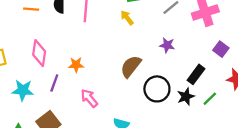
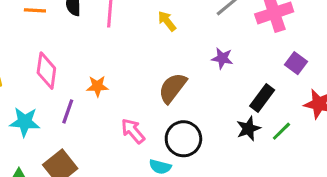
black circle: (157, 89) -> (183, 139), moved
pink arrow: (89, 98) -> (133, 131), moved

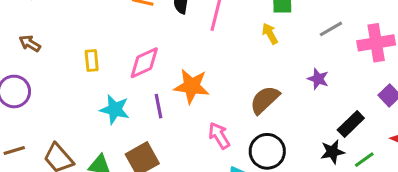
pink diamond: (46, 71) -> (144, 63), turned 48
orange star: (97, 86) -> (192, 86), size x1.6
purple line: (68, 111) -> (158, 106), turned -40

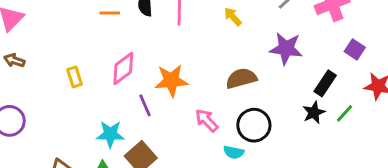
brown arrow: (30, 43) -> (14, 60), moved
purple star: (318, 79) -> (286, 48), size x1.6
brown semicircle: (265, 100) -> (241, 78), turned 40
cyan star: (115, 109) -> (110, 134), moved

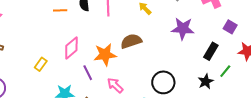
yellow rectangle: (75, 77) -> (41, 64), moved, turned 56
brown semicircle: (241, 78) -> (131, 41), moved
black star: (314, 112) -> (206, 81), moved
pink arrow: (207, 120) -> (115, 85), moved

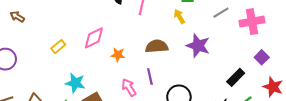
purple star: (183, 29) -> (198, 46), moved
orange star: (105, 55) -> (118, 55), moved, size x0.6
purple line: (88, 73) -> (150, 77), moved

